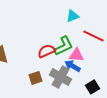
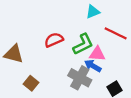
red semicircle: (46, 51) -> (54, 40), moved
brown square: (36, 78) -> (31, 83), moved, turned -32

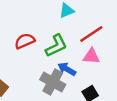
red line: (116, 33) -> (91, 34), turned -60
pink triangle: (97, 54) -> (91, 56), moved

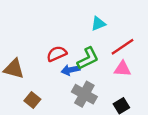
blue arrow: (67, 69) -> (71, 70), moved, turned -42

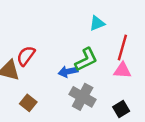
red line: (123, 47) -> (122, 47), turned -40
red semicircle: (57, 54) -> (26, 56), moved, turned -30

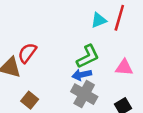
red line: (122, 47) -> (119, 18), moved
blue arrow: (68, 72) -> (82, 75), moved

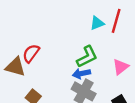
pink triangle: (124, 67) -> (121, 67), turned -42

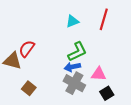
cyan triangle: (97, 23) -> (72, 21), moved
pink triangle: (121, 67) -> (99, 74), moved, turned 42

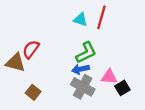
red line: (104, 19) -> (101, 17), moved
cyan triangle: (72, 21) -> (80, 20), turned 40
black square: (107, 93) -> (122, 88), moved

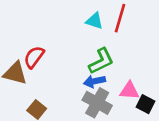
black square: (122, 88) -> (146, 104), turned -32

